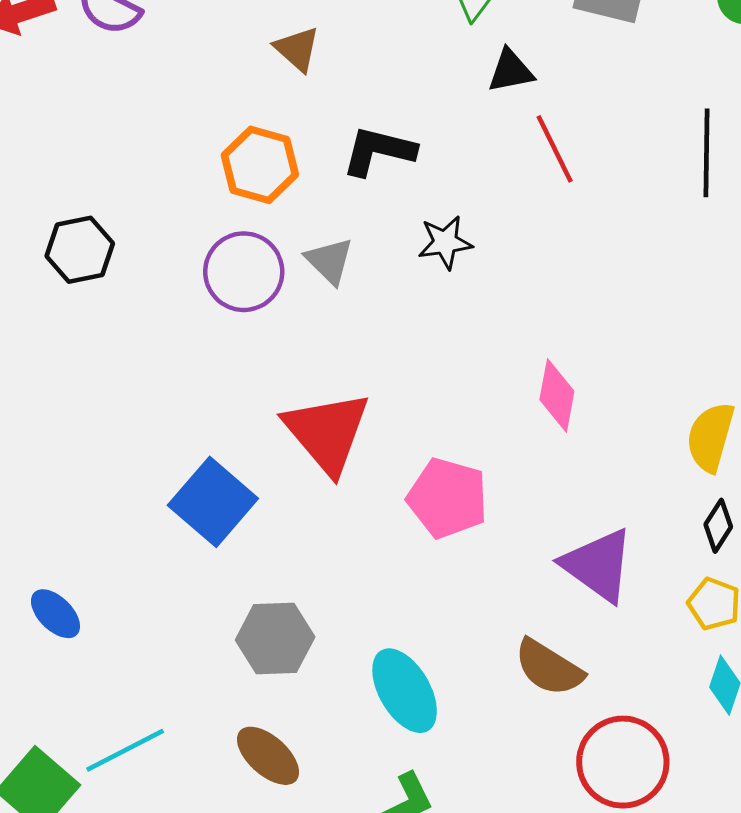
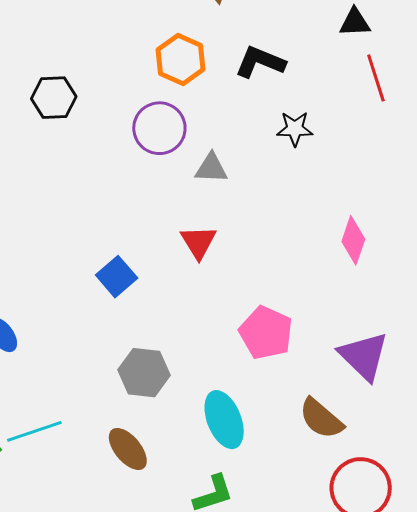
gray triangle: (329, 261) -> (211, 168), moved, turned -51
red triangle: (327, 432) -> (198, 242), size x0.6
pink pentagon: (448, 498) -> (266, 333), moved
blue square: (213, 502) -> (117, 277), size x0.7

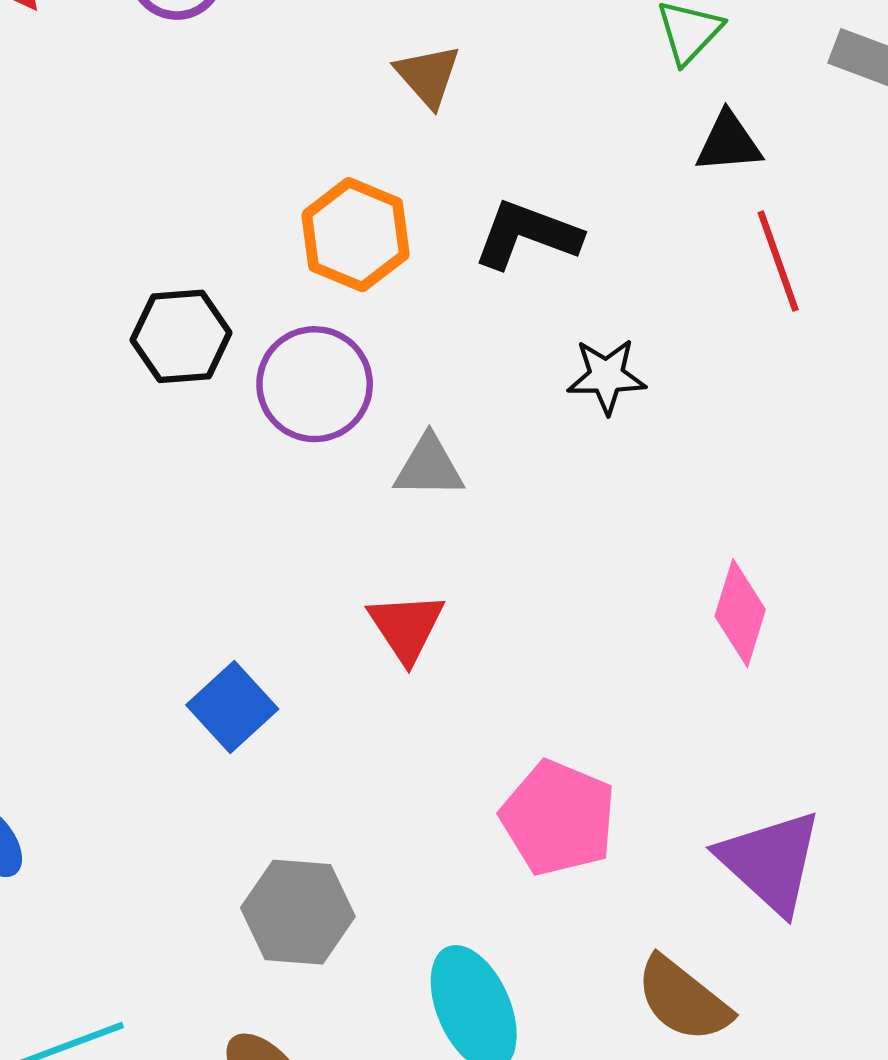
black hexagon: (54, 98) -> (181, 336), moved

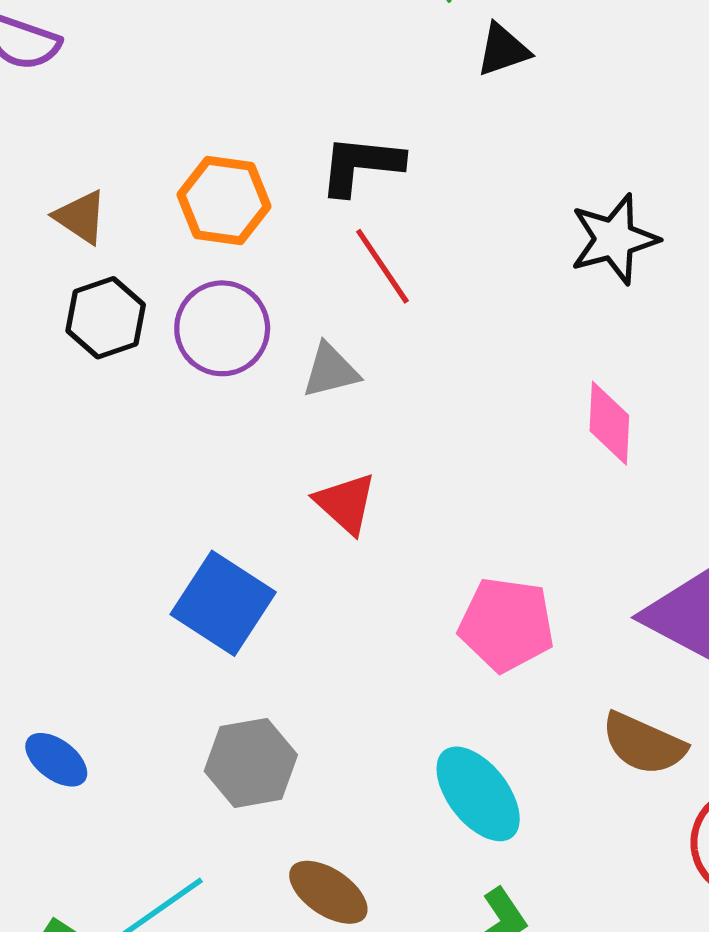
brown triangle: (428, 76) -> (81, 217), moved
red line: (778, 261) -> (382, 266), moved
black star: (606, 376) -> (614, 239), moved, size x1.4
blue square: (232, 707) -> (223, 603), size x1.4
gray hexagon: (298, 912) -> (251, 763), moved

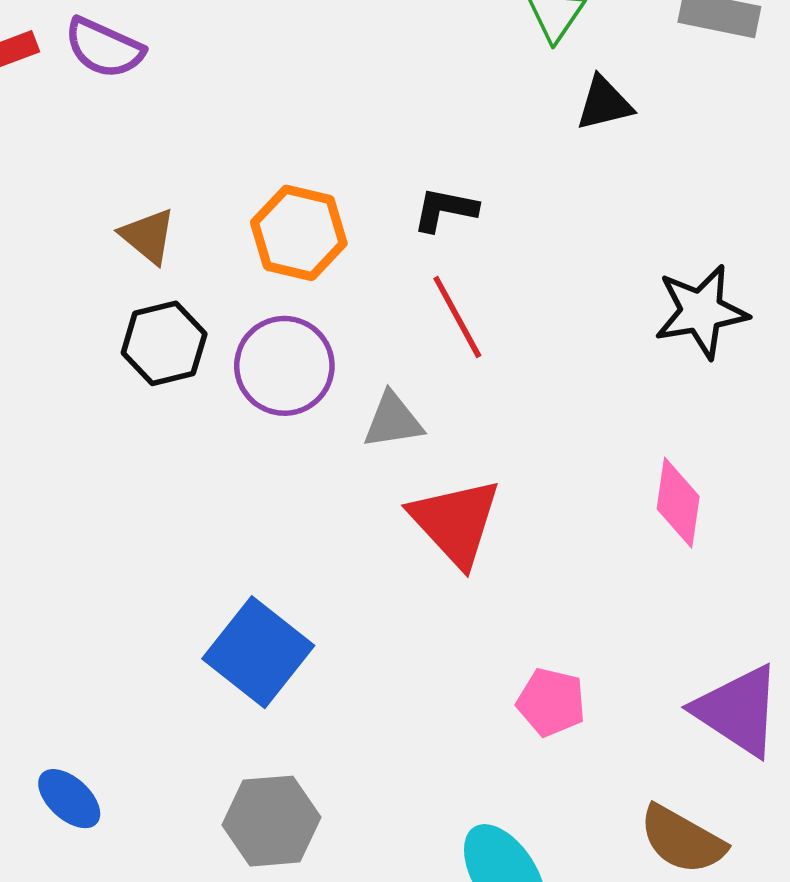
black L-shape: (361, 165) -> (445, 209), size x0.7
red triangle: (346, 503) -> (455, 522), moved, size x1.4
pink pentagon: (506, 625) -> (551, 702), size x0.7

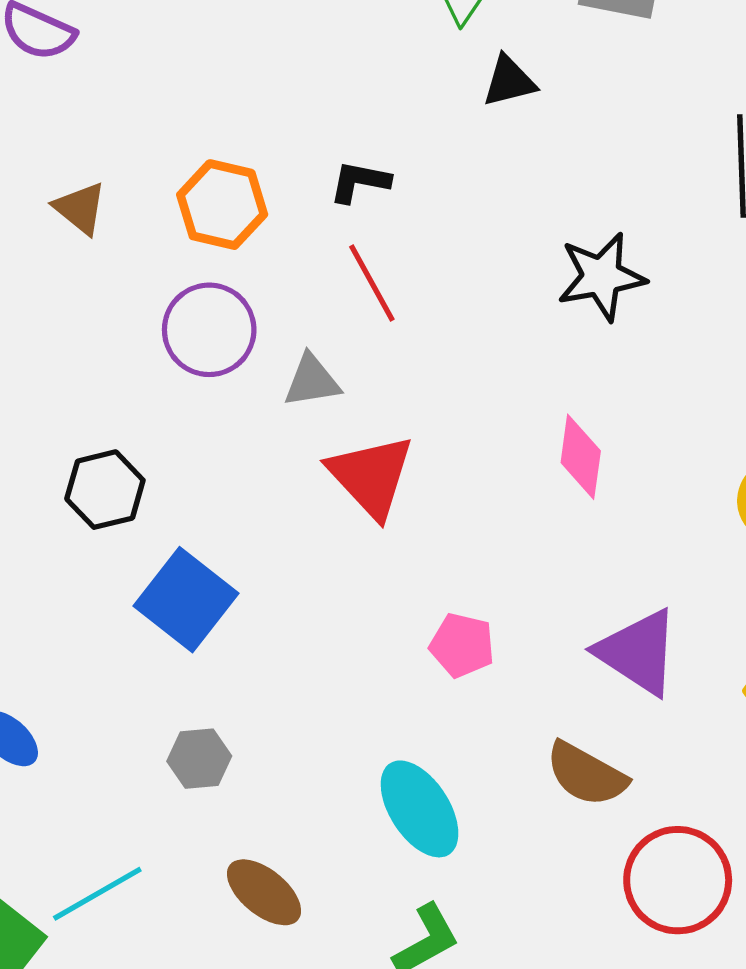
black hexagon: (164, 343) -> (105, 490), moved
gray hexagon: (271, 821) -> (199, 759), size x0.7

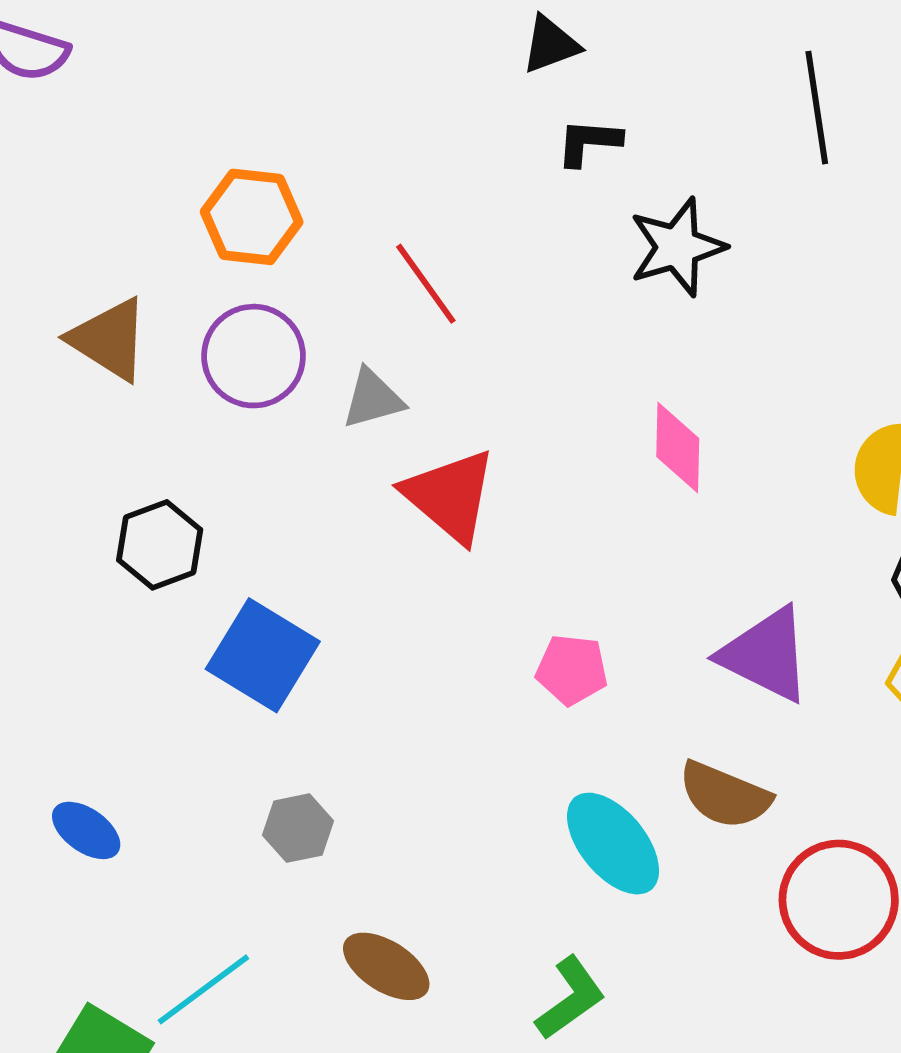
black L-shape: (360, 182) -> (589, 142), moved
brown triangle: (80, 208) -> (109, 339), moved, size x1.4
cyan ellipse: (420, 809) -> (613, 844), moved

